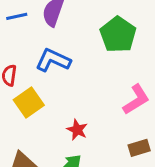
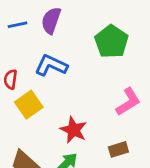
red star: (77, 130) -> (74, 130), size x1.4
brown rectangle: (139, 148) -> (118, 149), moved

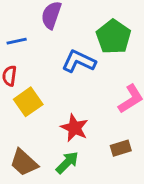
blue line: (17, 25) -> (17, 41), moved
blue L-shape: (51, 65) -> (79, 61), moved

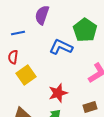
red star: (74, 128) -> (58, 93), turned 30

